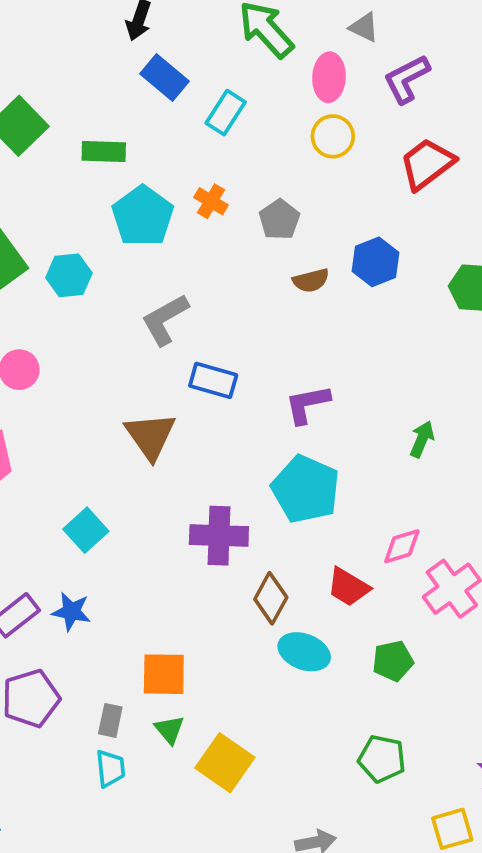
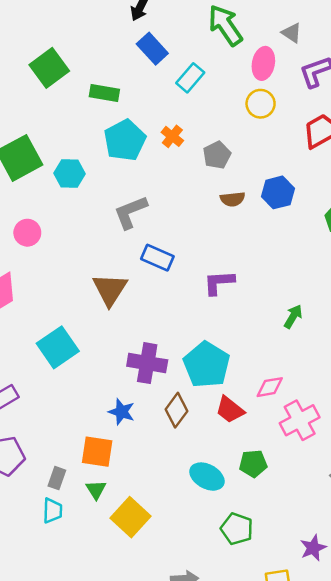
cyan pentagon: (306, 489) -> (207, 365), moved
cyan square: (86, 530) -> (58, 347), size x1.4
blue star: (71, 612) -> (122, 412), moved
cyan ellipse: (304, 652) -> (207, 477), moved

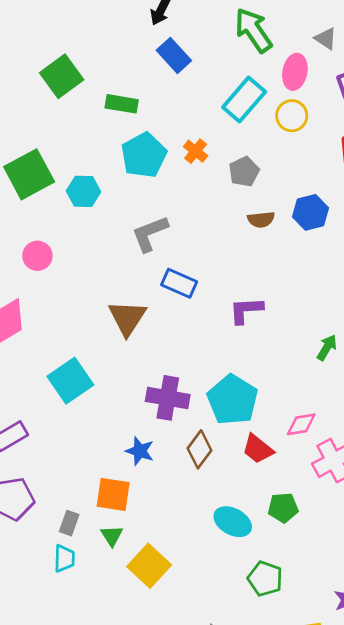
cyan rectangle: (190, 78) -> (244, 100), moved, size x1.4

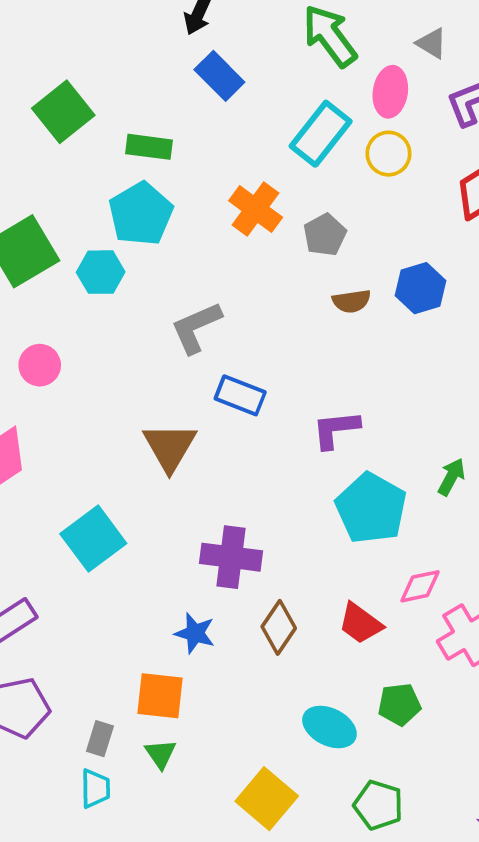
orange cross: (196, 151) -> (256, 209), size x1.5
cyan pentagon: (144, 155) -> (141, 214), moved
cyan pentagon: (233, 400) -> (371, 508), moved
yellow square: (149, 566) -> (267, 799), moved

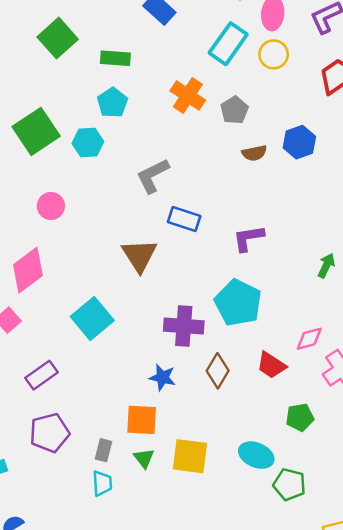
cyan pentagon: (141, 214) -> (112, 103), size x0.7
cyan pentagon: (371, 508) -> (238, 303), moved
cyan ellipse: (329, 727) -> (256, 455), moved
yellow square: (267, 799) -> (190, 456), moved, turned -30

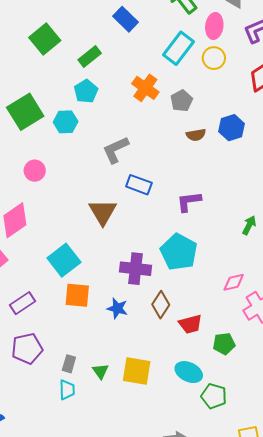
green rectangle: (115, 58) -> (90, 57), turned -45
red trapezoid: (271, 365) -> (190, 324), moved, turned -50
orange square: (142, 420) -> (77, 295), moved

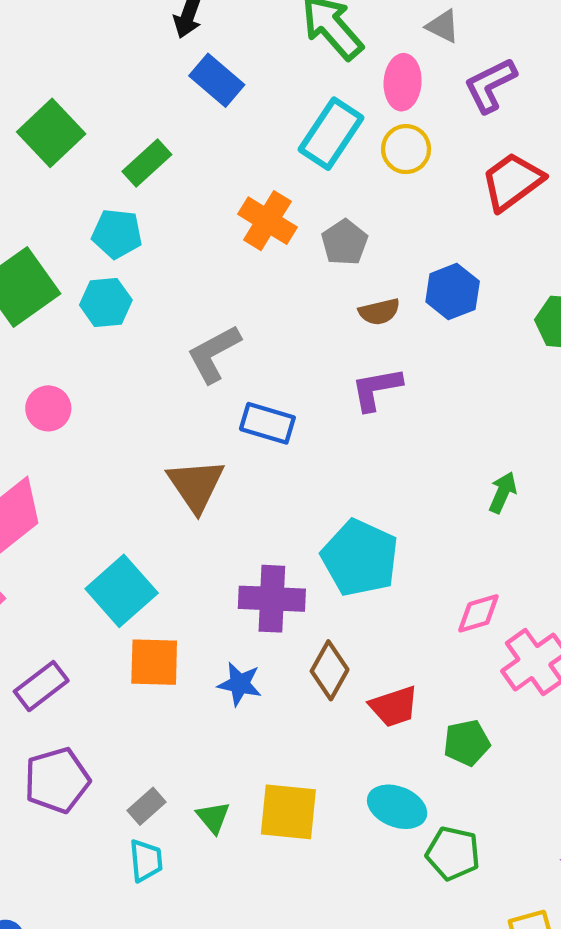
cyan pentagon: (86, 91) -> (117, 234), moved, turned -30
purple L-shape: (189, 202) -> (376, 389), moved
gray rectangle: (69, 364) -> (146, 806), turned 36

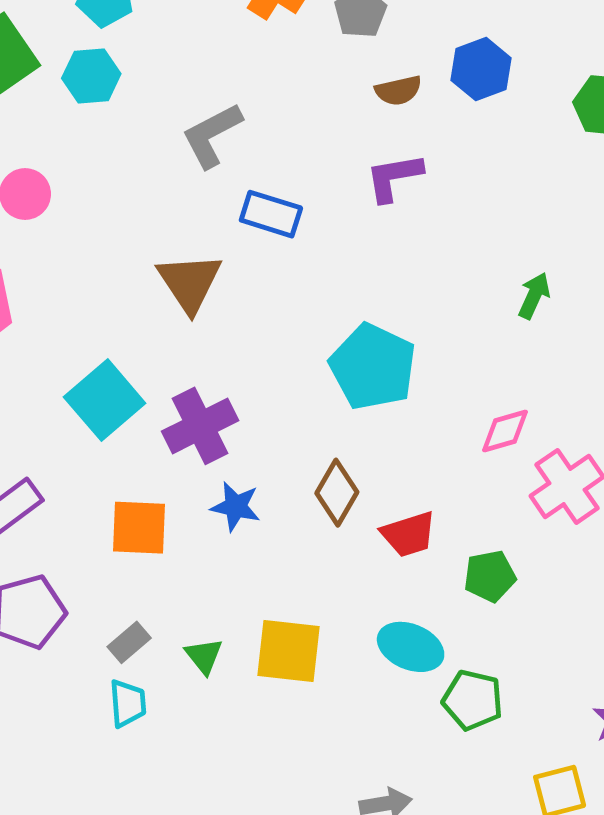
purple cross: (272, 599) -> (200, 426), moved, turned -30
orange square: (154, 662) -> (139, 528), moved

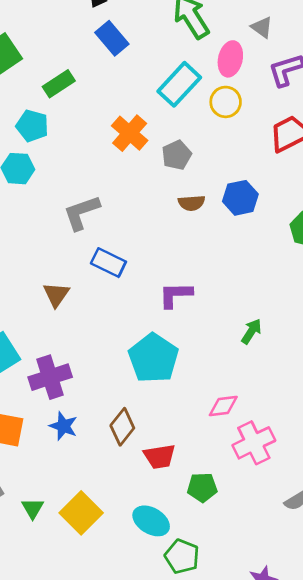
purple L-shape: (394, 177) -> (175, 295), moved
brown triangle: (190, 283) -> (56, 295), size x0.7
yellow square: (288, 651) -> (81, 513), turned 30

